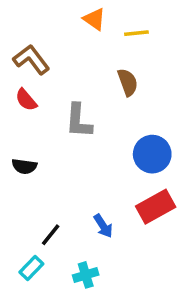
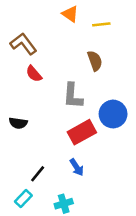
red semicircle: (26, 100) -> (34, 74), moved
gray L-shape: (79, 121) -> (73, 96), moved
red rectangle: (156, 207) -> (82, 132), moved

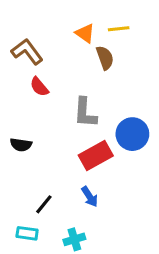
orange triangle: (70, 14) -> (85, 33), moved
brown semicircle: (95, 61) -> (105, 58), moved
cyan rectangle: (23, 198) -> (27, 233), turned 54

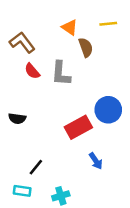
yellow line: (119, 29) -> (108, 24), moved
gray L-shape: (85, 113) -> (61, 74), moved
blue arrow: (90, 197) -> (96, 161), moved

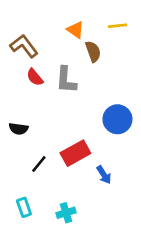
red rectangle: (78, 127) -> (75, 153), moved
black line: (36, 167) -> (39, 164), moved
cyan rectangle: (22, 191) -> (24, 207), turned 63

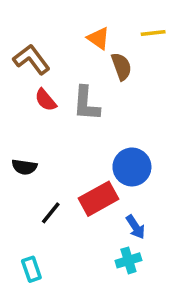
blue circle: (117, 119) -> (132, 167), moved
cyan cross: (66, 213) -> (128, 260), moved

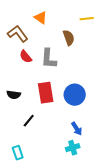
orange triangle: (98, 38) -> (41, 18), moved
red rectangle: (98, 199) -> (46, 93), moved, turned -70

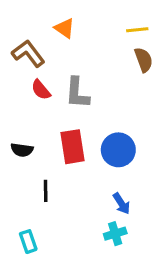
brown semicircle: (69, 38) -> (144, 60), moved
black line: (29, 121) -> (46, 191), turned -40

